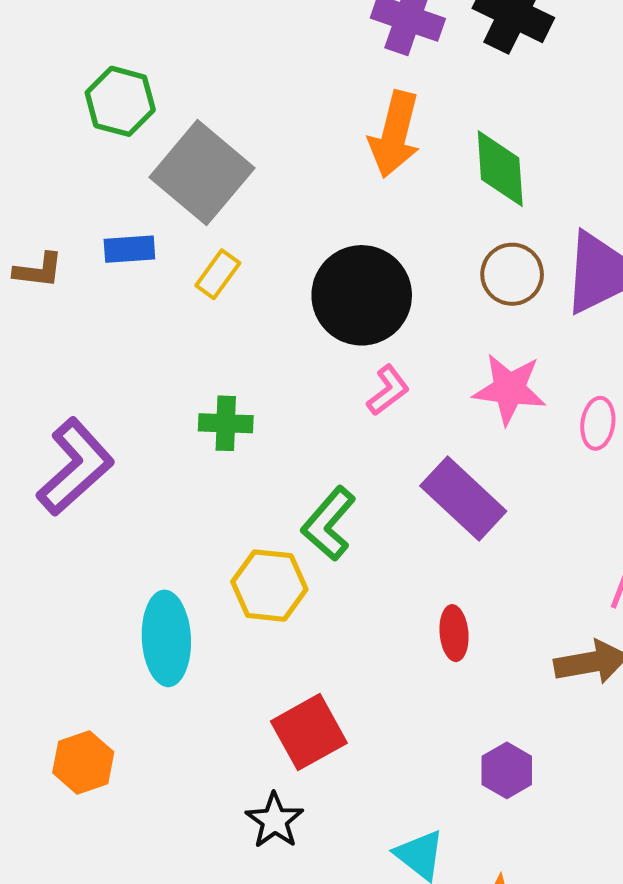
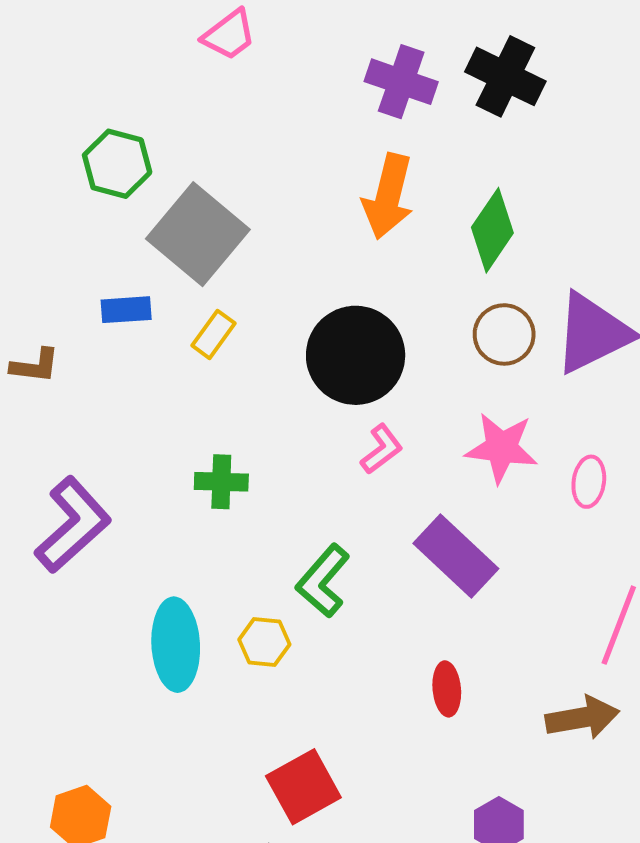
green diamond: (500, 169) -> (492, 230), turned 38
brown L-shape: (38, 270) -> (35, 366), moved
yellow hexagon: (269, 586) -> (264, 642), size x0.7
cyan ellipse: (166, 638) -> (176, 645), moved

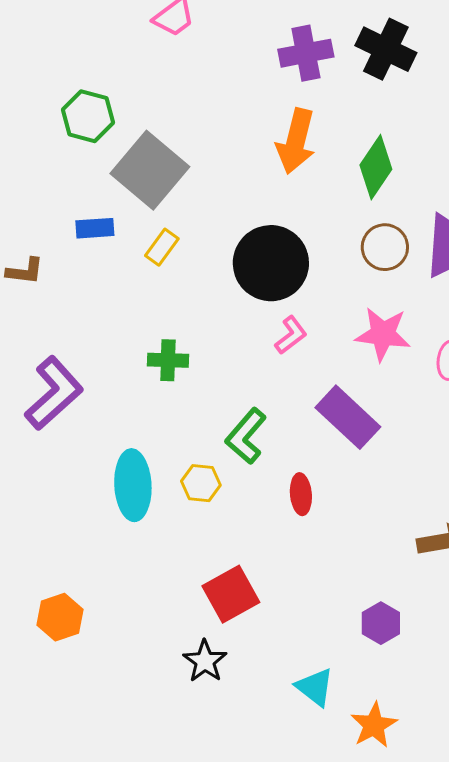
purple cross: (401, 82) -> (306, 53), turned -30
red ellipse: (447, 689) -> (301, 494), moved

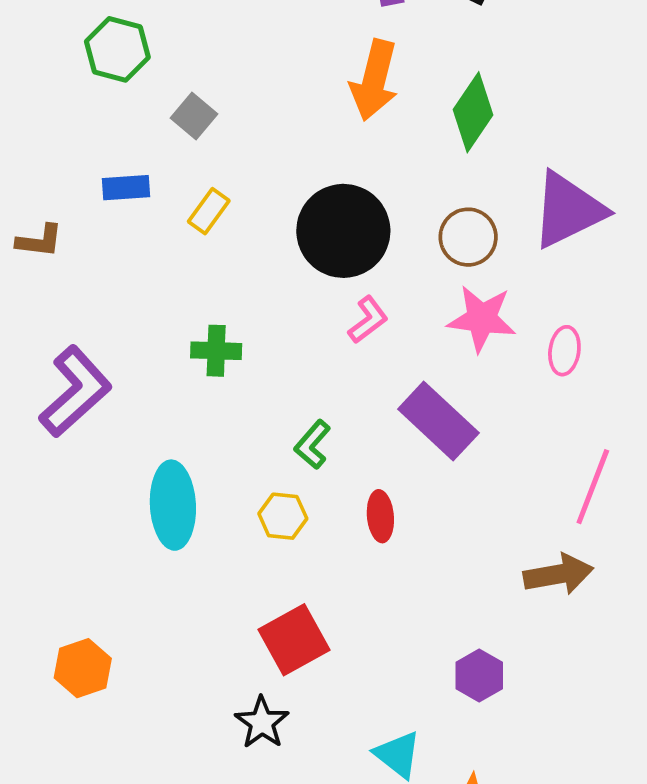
gray square: (150, 170) -> (194, 116), size x0.5
brown circle: (385, 247) -> (468, 237), moved
green L-shape: (246, 436) -> (312, 445), size x0.7
yellow hexagon: (201, 483) -> (283, 516), moved

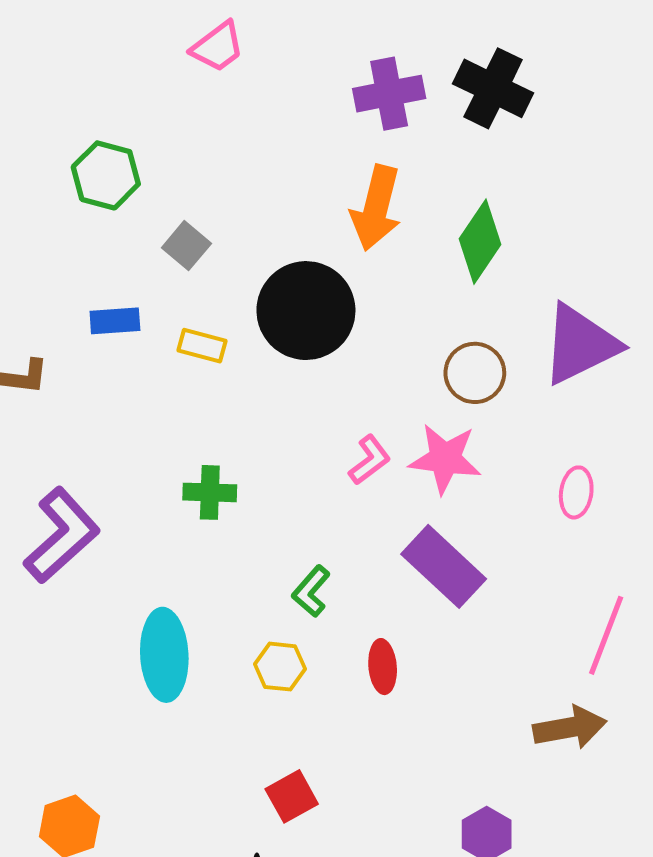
yellow rectangle: (209, 211) -> (202, 346), turned 69
black circle: (343, 231) -> (306, 311), moved
pink star: (482, 319) -> (445, 459), moved
red square: (294, 640) -> (292, 796), size x0.7

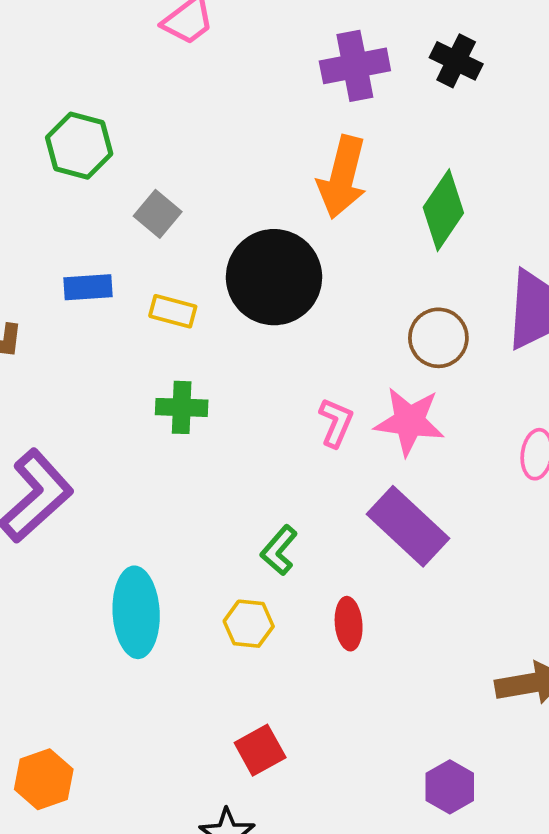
black cross: (493, 88) -> (456, 61), size x0.7
pink L-shape: (370, 460) -> (336, 423), turned -30
green cross: (210, 492) -> (182, 407), moved

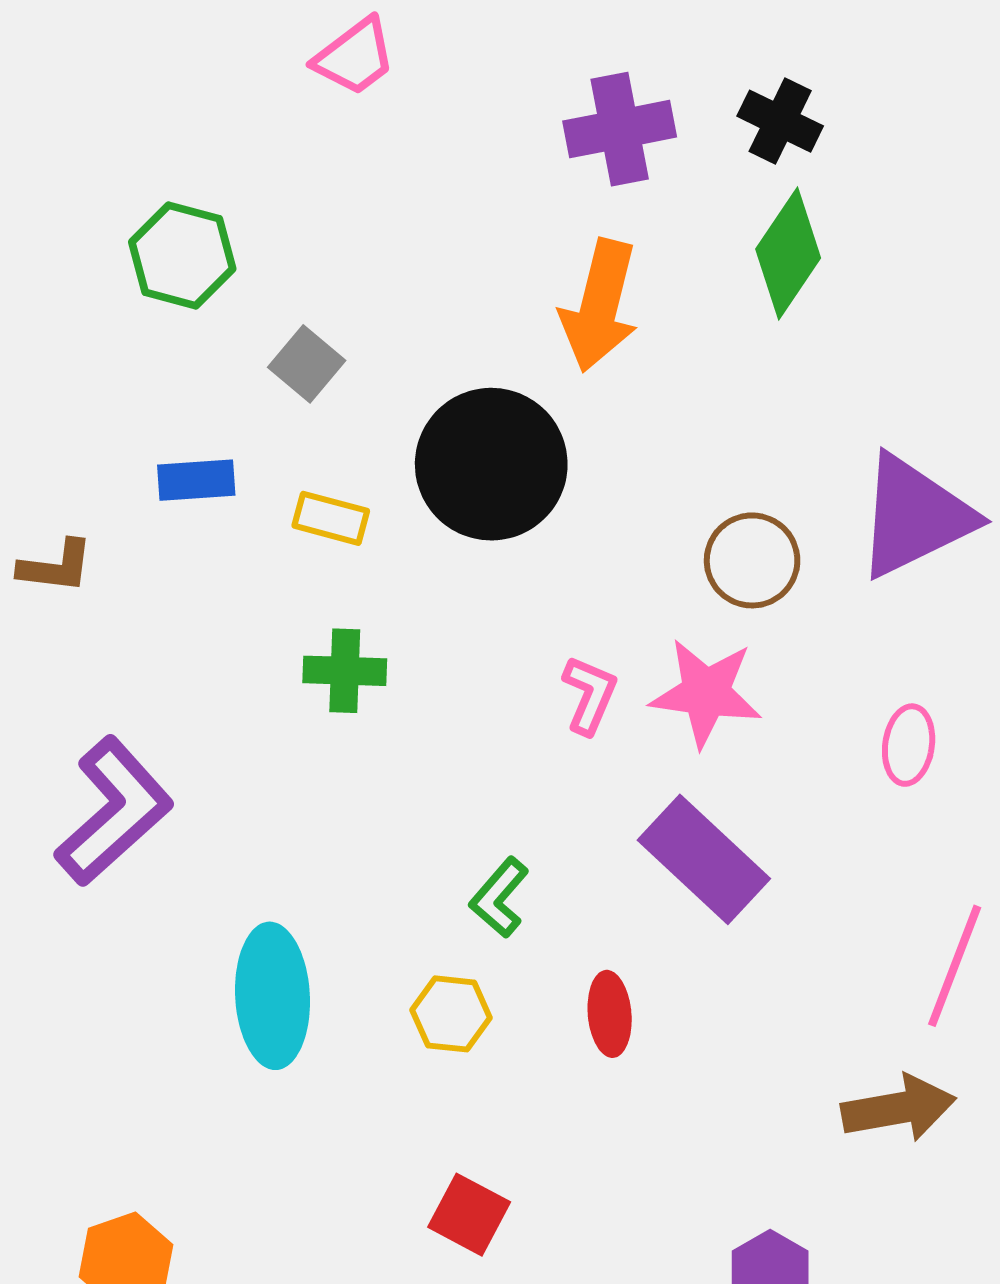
green diamond: (443, 210) -> (788, 253), moved
red square: (260, 750) -> (469, 1215), turned -33

